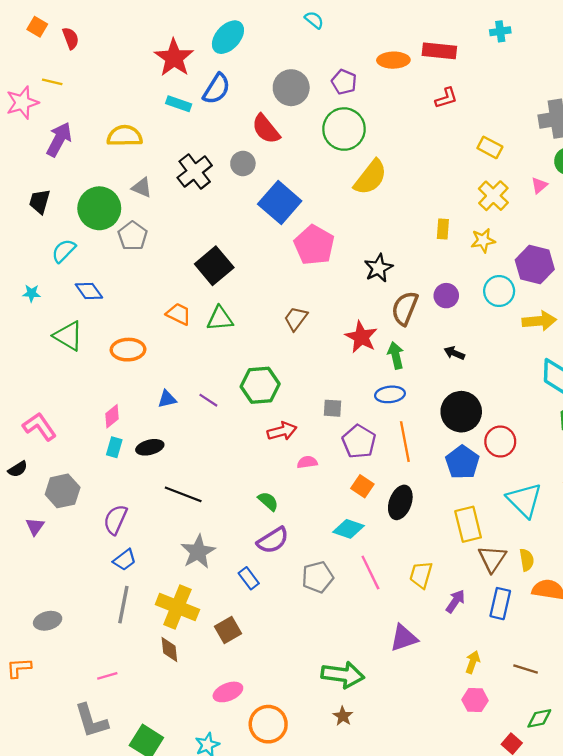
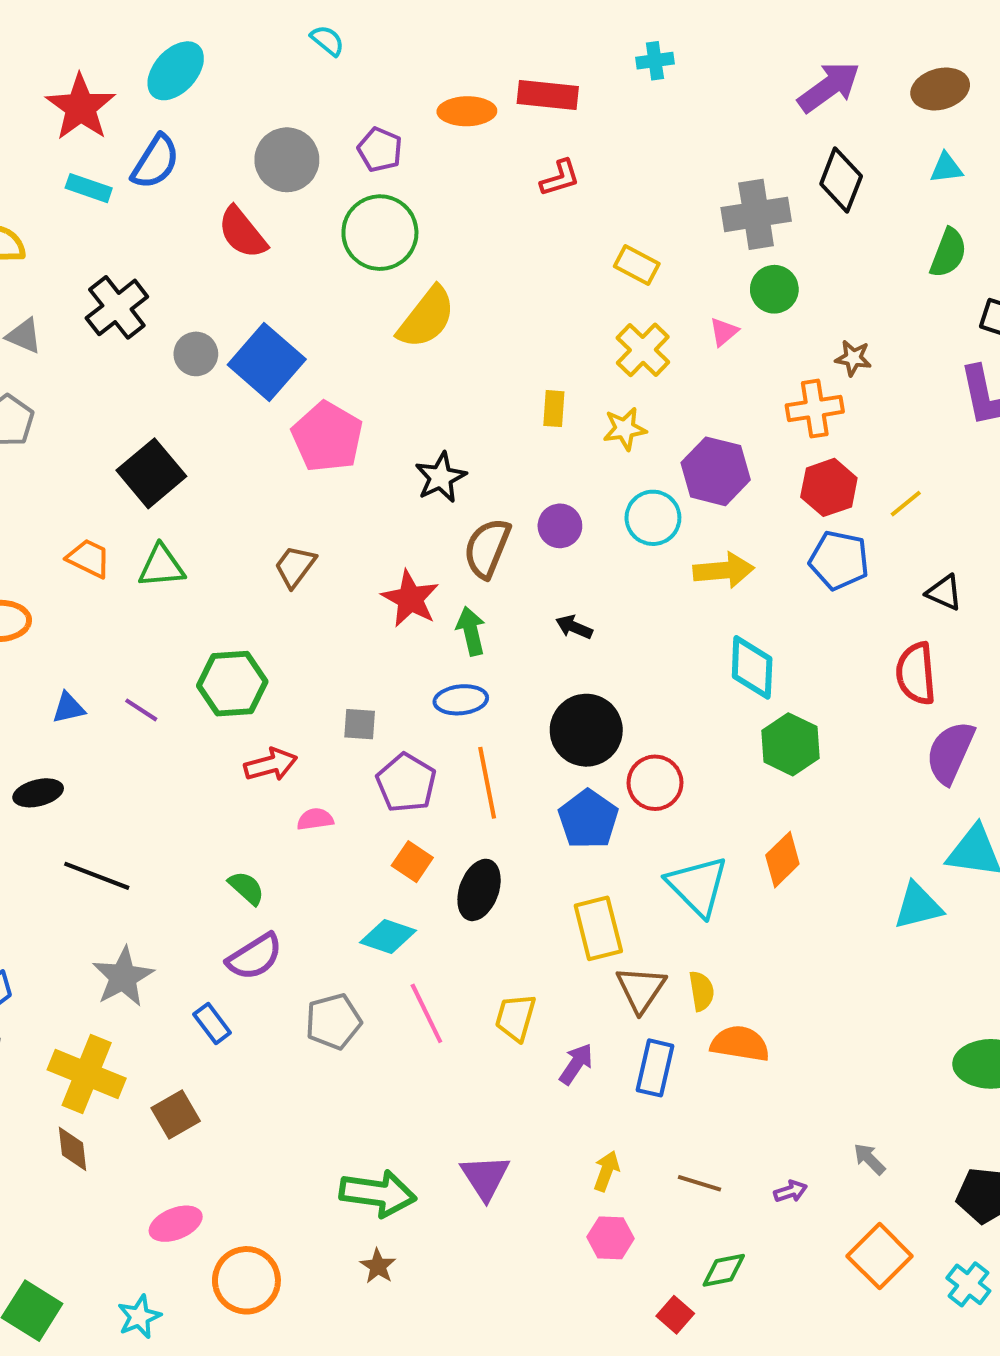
gray circle: (243, 163) -> (196, 354), moved
purple triangle: (404, 638) -> (485, 1177), moved, turned -44

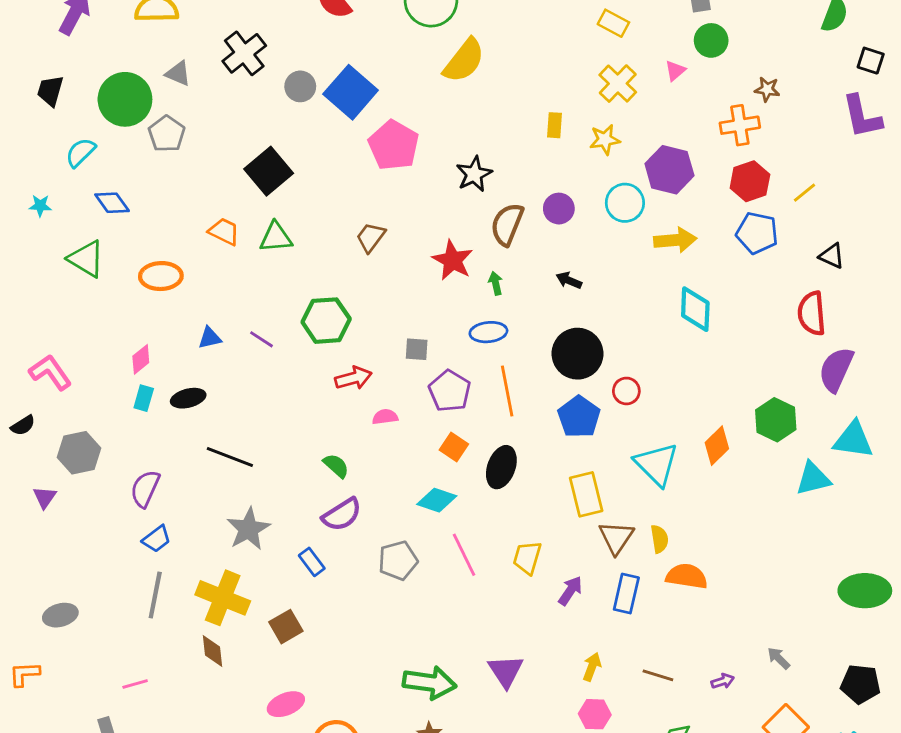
green arrow: (471, 631) -> (496, 283), size x0.7
green hexagon: (791, 744) -> (776, 420), moved
red circle: (655, 783) -> (626, 391), size x0.7

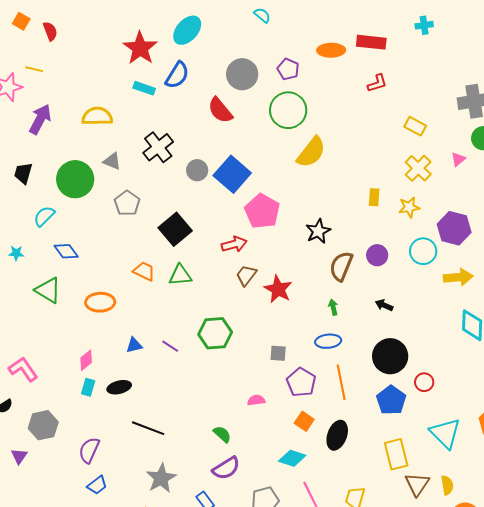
gray pentagon: (167, 134) -> (127, 203), moved
red star: (453, 260) -> (278, 289), moved
red arrow: (353, 378) -> (234, 244), moved

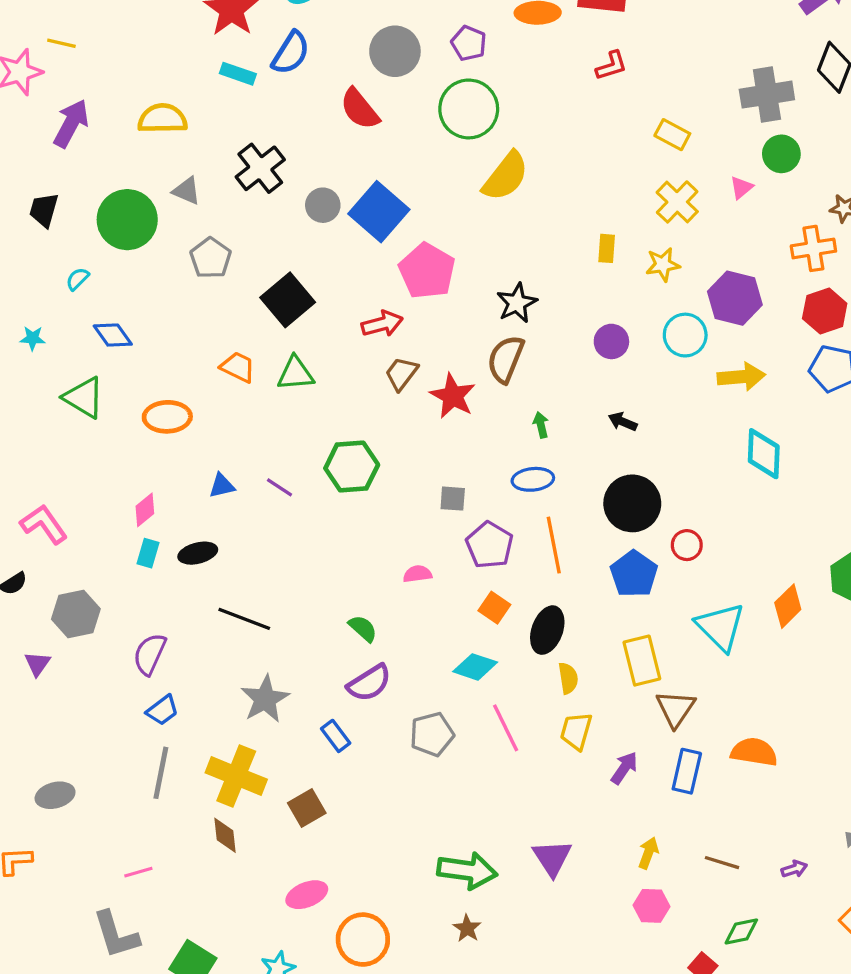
cyan semicircle: (44, 216) -> (77, 279), size x0.7
brown semicircle: (341, 266) -> (506, 359), moved
yellow semicircle: (447, 485) -> (568, 678), moved

